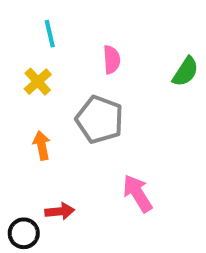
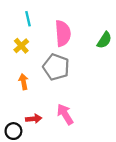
pink semicircle: (112, 60) -> (63, 33), size x1.6
pink arrow: (138, 193) -> (65, 114), moved

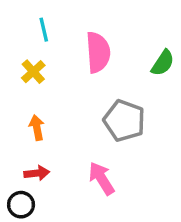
gray pentagon: (56, 67) -> (124, 121), moved
red arrow: (34, 119) -> (37, 173), moved

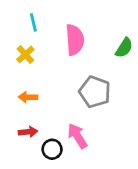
orange arrow: (37, 128) -> (28, 97), turned -78
black circle: (21, 205) -> (52, 149), moved

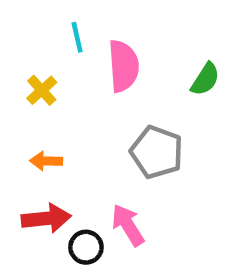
cyan line: (33, 22) -> (77, 37), moved
red arrow: (28, 132) -> (46, 218), size x1.5

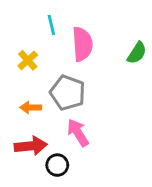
gray pentagon: (157, 152) -> (68, 93), moved
pink arrow: (128, 225) -> (78, 133), moved

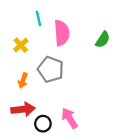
orange arrow: (31, 108) -> (23, 81), turned -72
pink arrow: (78, 133) -> (70, 118), moved

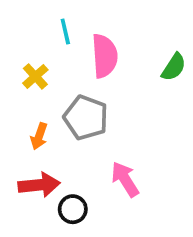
pink arrow: (70, 118) -> (125, 179), moved

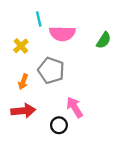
pink semicircle: (105, 56) -> (62, 34), turned 95
black circle: (73, 209) -> (59, 125), moved

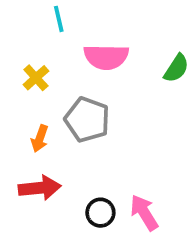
cyan line: (39, 19) -> (59, 19), moved
pink arrow: (75, 107) -> (144, 213), moved

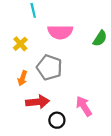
red arrow: (40, 188) -> (38, 102), moved
pink arrow: (144, 213) -> (84, 106), moved

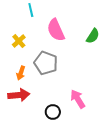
pink semicircle: (60, 32) -> (56, 30), turned 65
red arrow: (38, 102) -> (19, 95), moved

